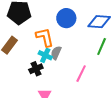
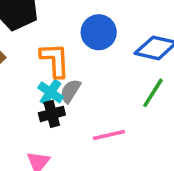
black cross: (36, 69) -> (52, 114), moved
pink line: (81, 74) -> (109, 135), turned 42

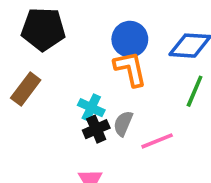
orange L-shape: (55, 60) -> (130, 69), moved
gray semicircle: (70, 91) -> (123, 123), moved

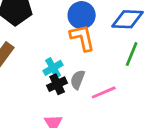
cyan cross: (91, 108) -> (53, 68), turned 36

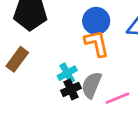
gray semicircle: (78, 80) -> (92, 85), size x1.4

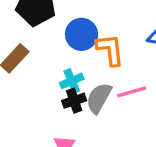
blue circle: (96, 21) -> (81, 34), moved
pink line: (117, 98) -> (132, 92), moved

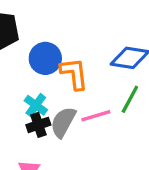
cyan cross: (72, 81) -> (36, 105), turned -30

